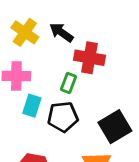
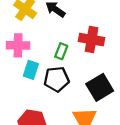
red cross: (90, 58) -> (92, 40), moved

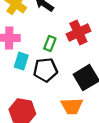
red cross: (92, 40) -> (78, 32), turned -35

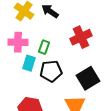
green rectangle: (50, 43) -> (44, 47), moved

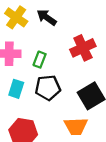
cyan rectangle: (29, 63) -> (16, 89), moved

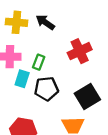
yellow cross: (16, 17) -> (16, 22), turned -30
cyan rectangle: (16, 89) -> (22, 79), moved

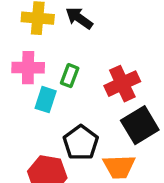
red cross: (80, 51) -> (122, 84), moved
black pentagon: (46, 89) -> (81, 143), moved, turned -30

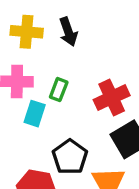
black arrow: (79, 18) -> (68, 32), turned -144

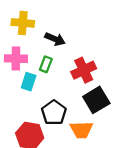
black arrow: (68, 32) -> (55, 39), moved, turned -48

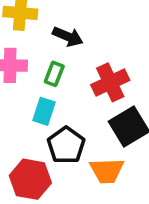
cyan rectangle: (29, 82) -> (44, 111), moved

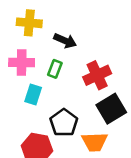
cyan rectangle: (44, 111) -> (33, 95), moved

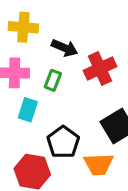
red cross: (97, 75) -> (100, 68), moved

